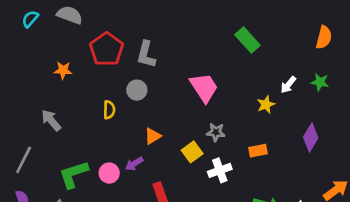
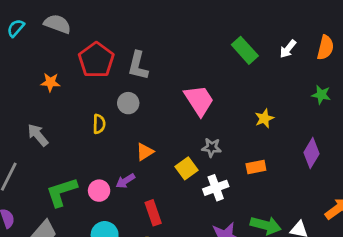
white arrow: (288, 85) -> (288, 49), moved

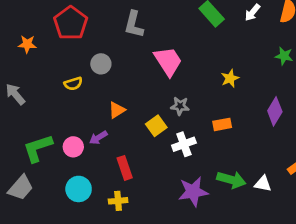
gray L-shape: (138, 66) -> (134, 24), moved
yellow semicircle: (99, 124) -> (73, 84), turned 72

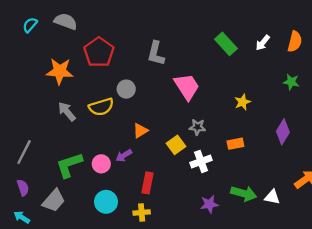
orange star: (27, 44) -> (60, 71), size x1.6
yellow semicircle: (73, 84) -> (101, 107), size x1.5
gray arrow: (15, 94) -> (67, 112), moved
red rectangle: (125, 168) -> (148, 183), turned 30
purple star: (193, 192) -> (209, 204), size x0.7

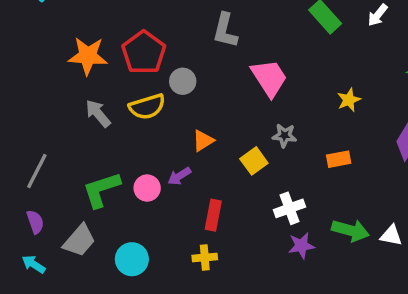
red pentagon: (99, 52) -> (144, 52), moved
white cross: (201, 161) -> (289, 208), moved
cyan circle: (106, 202) -> (132, 259), moved

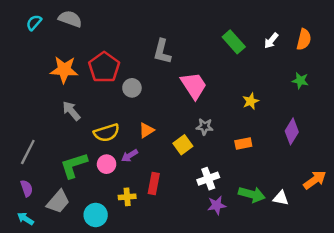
yellow semicircle: (147, 107) -> (107, 133), moved
yellow cross: (205, 258) -> (127, 197), moved

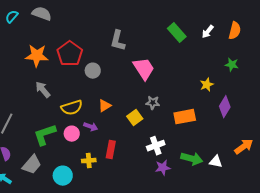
yellow star: (251, 101) -> (207, 85), moved
orange rectangle: (243, 144) -> (185, 117), size x1.5
purple arrow: (130, 156) -> (91, 127), turned -128

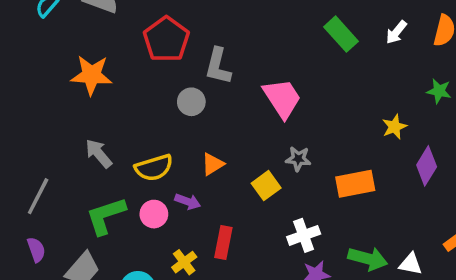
gray L-shape: (118, 41) -> (218, 66), moved
red pentagon: (70, 54) -> (166, 39), moved
gray arrow: (43, 90) -> (99, 153), moved
yellow cross: (89, 161) -> (184, 262), turned -32

